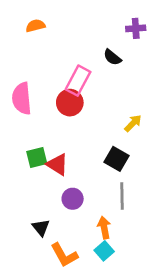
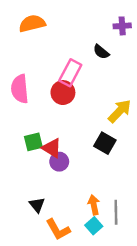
orange semicircle: (35, 26) -> (32, 23), size x1.5
yellow arrow: (133, 123) -> (120, 111), size x1.5
gray line: (122, 196) -> (116, 212), moved
purple circle: (73, 199) -> (59, 162), moved

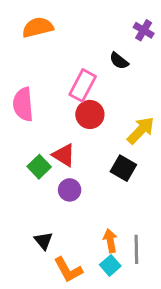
purple cross: (122, 26) -> (144, 30), turned 35
red circle: (63, 93) -> (90, 114), moved
green square: (33, 142) -> (39, 167), turned -30
red triangle: (52, 148) -> (64, 155), moved

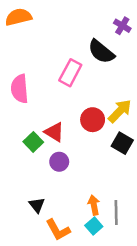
orange semicircle: (38, 27) -> (18, 17), moved
black semicircle: (119, 61) -> (101, 52), size x1.6
red circle: (90, 114) -> (93, 120), moved
black square: (123, 168) -> (122, 143), moved

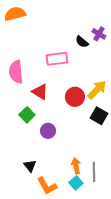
purple cross: (122, 26) -> (99, 34), moved
black semicircle: (101, 52) -> (82, 42), size x0.6
pink rectangle: (70, 73) -> (57, 59), turned 55
red triangle: (54, 132) -> (40, 92), moved

